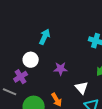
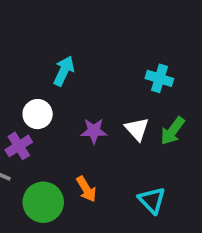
white triangle: (82, 88) -> (137, 129), moved

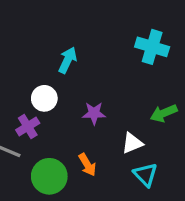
cyan cross: (159, 78) -> (152, 47), moved, size x1.4
white triangle: (137, 129) -> (132, 143), moved, turned 50
green arrow: (173, 131) -> (164, 113), turned 30

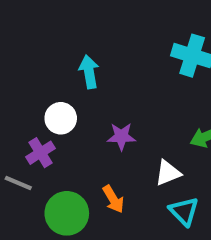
cyan arrow: (68, 60) -> (89, 72), turned -35

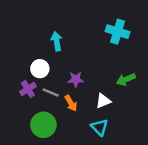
gray line: (18, 183) -> (51, 93), moved
orange arrow: (113, 199) -> (71, 103), moved
cyan triangle: (184, 211) -> (100, 127), moved

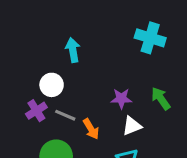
purple star: (76, 79) -> (121, 99), moved
green arrow: (126, 79) -> (161, 99), turned 78

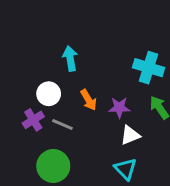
cyan cross: (150, 38) -> (149, 68), moved
orange arrow: (91, 129) -> (89, 100), moved

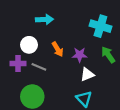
cyan arrow: (70, 58) -> (44, 20), turned 98
purple cross: (33, 120) -> (18, 64), turned 32

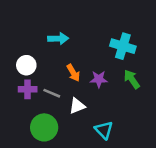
white circle: (29, 45) -> (26, 65), moved
white triangle: (87, 75) -> (77, 106), moved

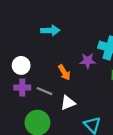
cyan arrow: (58, 39) -> (50, 30), moved
purple star: (99, 79) -> (88, 61), moved

